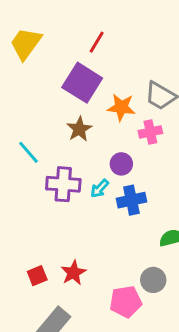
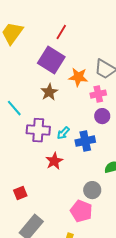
purple circle: (121, 164) -> (102, 116), moved
red star: (73, 273) -> (54, 161), moved
gray circle: (153, 280) -> (92, 190), moved
pink pentagon: (126, 302) -> (81, 211), turned 30

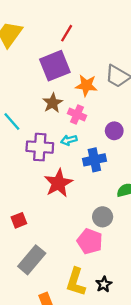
purple square: (51, 60) -> (55, 66), turned 36
pink cross: (98, 94) -> (77, 115), moved, turned 35
cyan arrow: (63, 133) -> (69, 140), moved, turned 32
red star: (54, 161) -> (58, 183), size x1.4

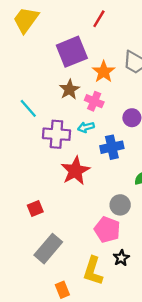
red line: (67, 33) -> (99, 19), moved
orange star: (86, 85) -> (104, 72), turned 30
black star: (104, 284) -> (121, 258), moved

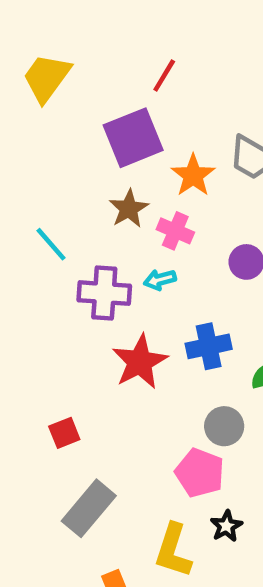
red line: (99, 19) -> (164, 76), moved
blue cross: (112, 147) -> (209, 346), moved

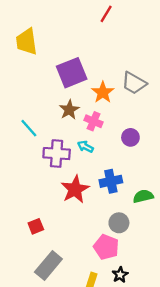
red line: (164, 76) -> (106, 14), moved
yellow trapezoid: (47, 78) -> (27, 42), turned -44
cyan arrow: (160, 280) -> (85, 147), turned 42

